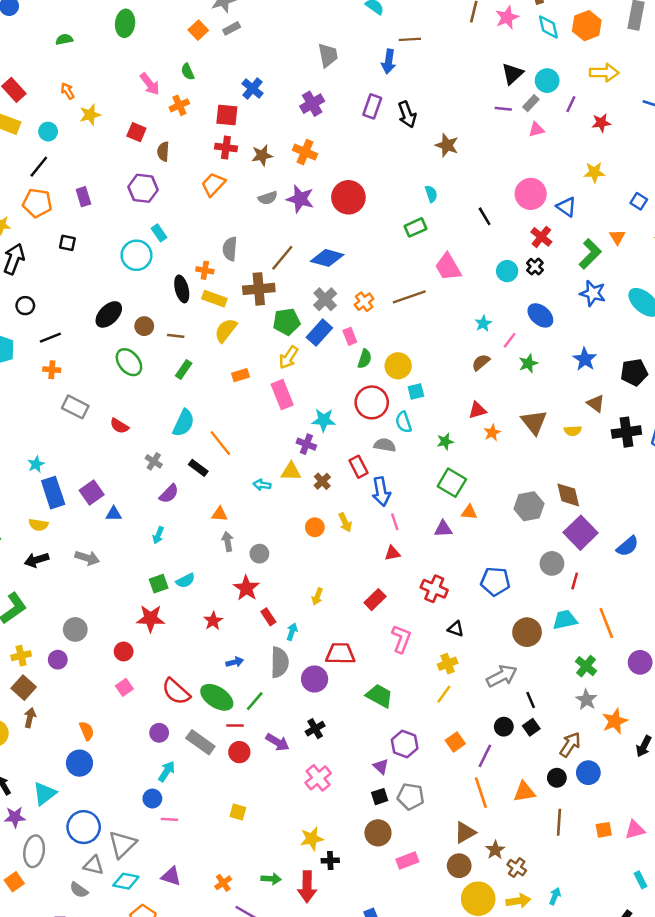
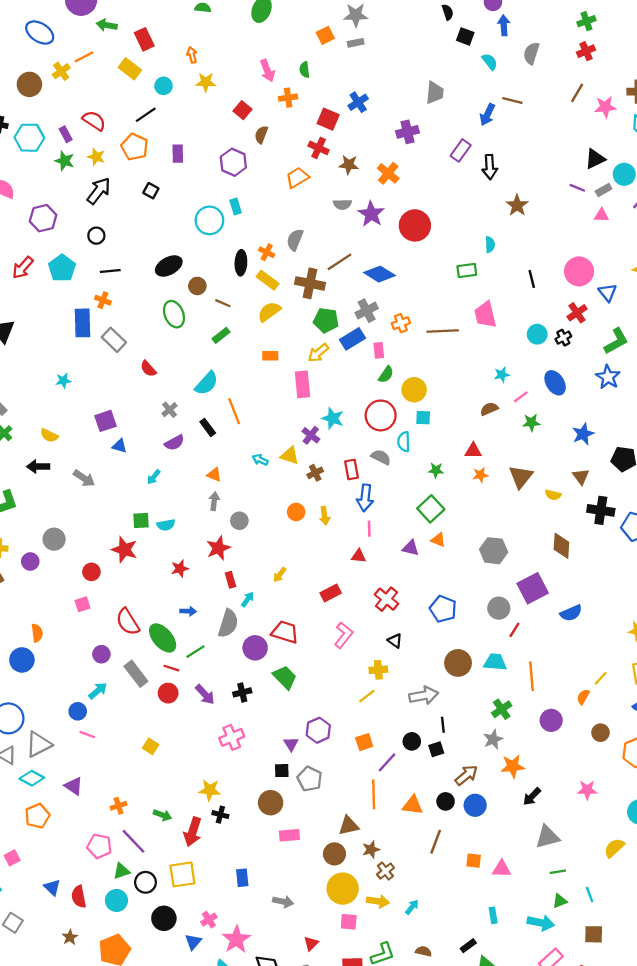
blue rectangle: (53, 493) -> (83, 323), moved
brown diamond: (568, 495) -> (561, 546), moved
green trapezoid: (379, 696) -> (285, 677), moved

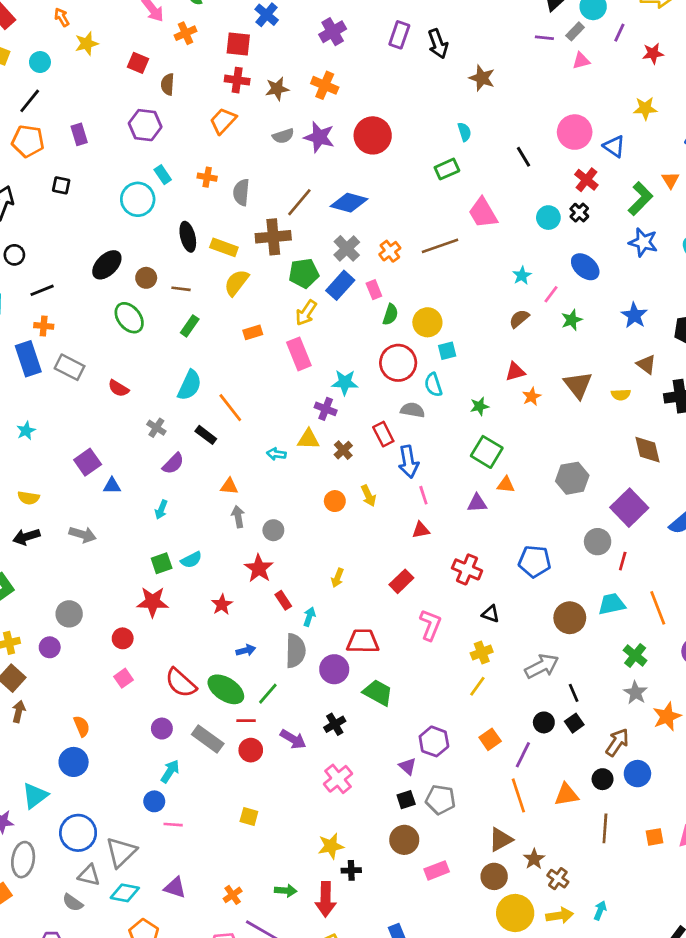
orange cross: (267, 252) -> (207, 177), moved

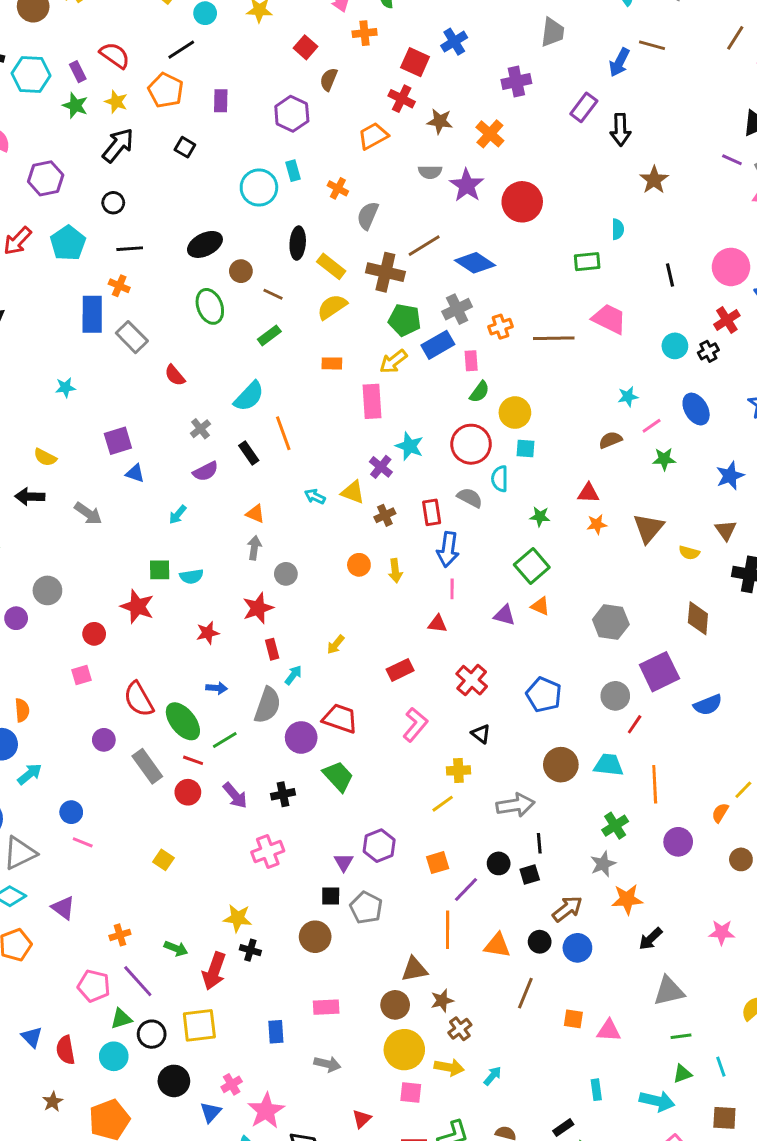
pink trapezoid: (483, 213) -> (609, 319), turned 128
cyan arrow: (170, 771) -> (30, 774), moved
pink rectangle: (437, 870) -> (326, 1007), moved

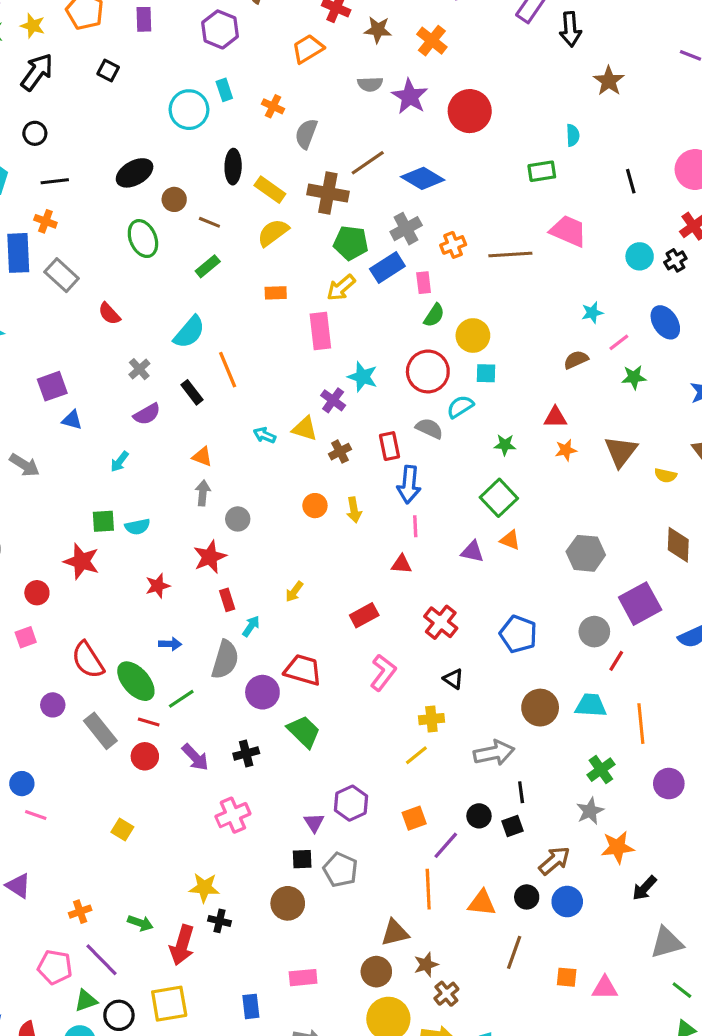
cyan semicircle: (500, 479) -> (460, 407), turned 60
green line: (681, 1036) -> (682, 990), turned 48

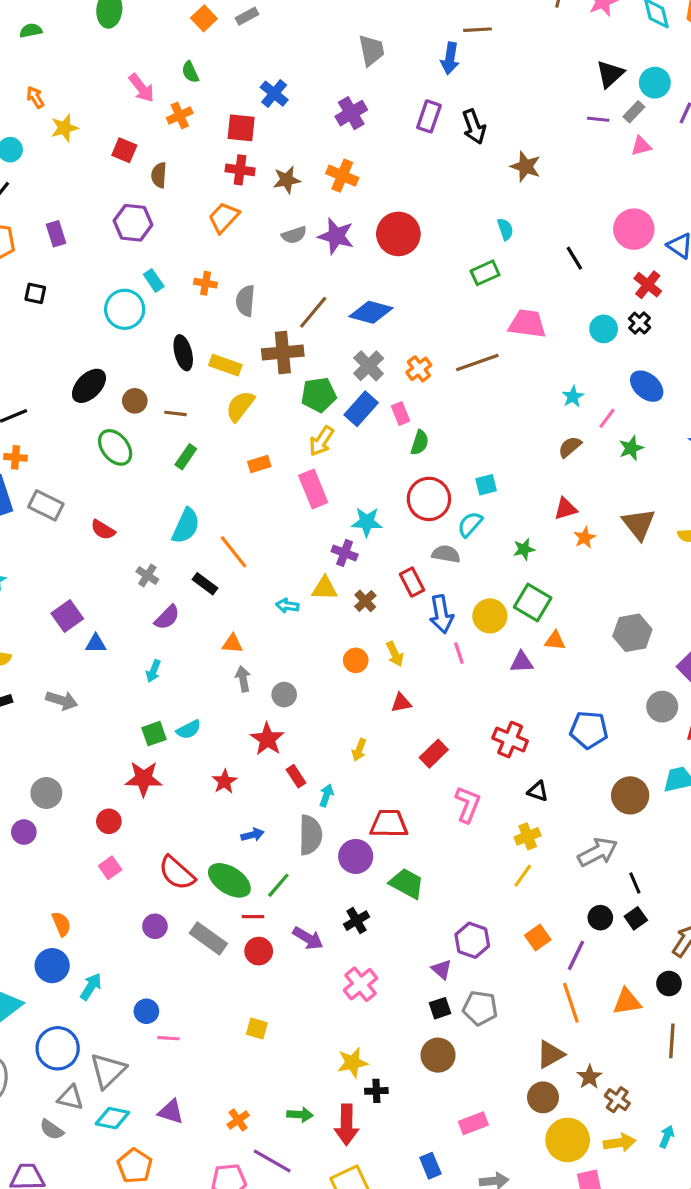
yellow circle: (473, 336) -> (490, 616), moved
red triangle: (402, 564) -> (401, 703), moved

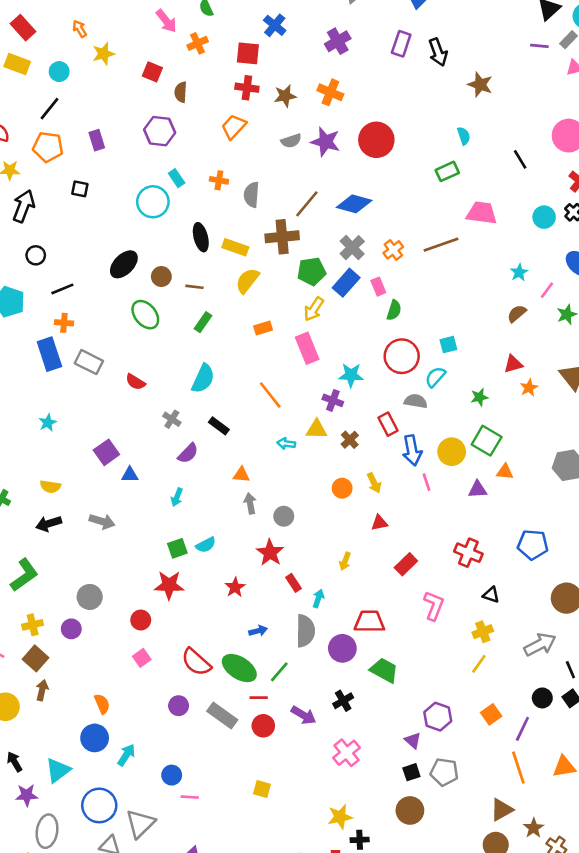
orange line: (233, 552) -> (270, 395), moved

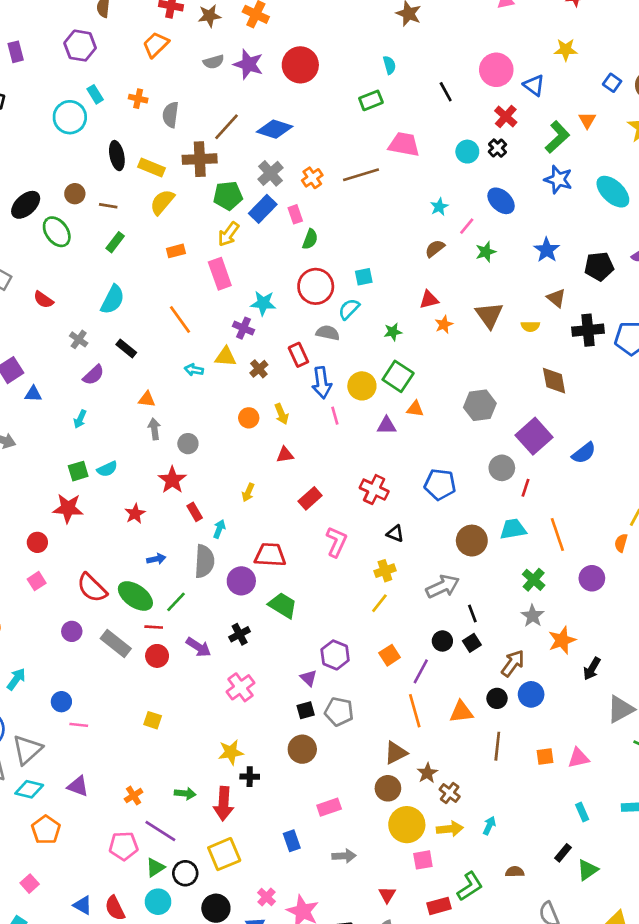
black ellipse: (124, 264) -> (26, 205), moved

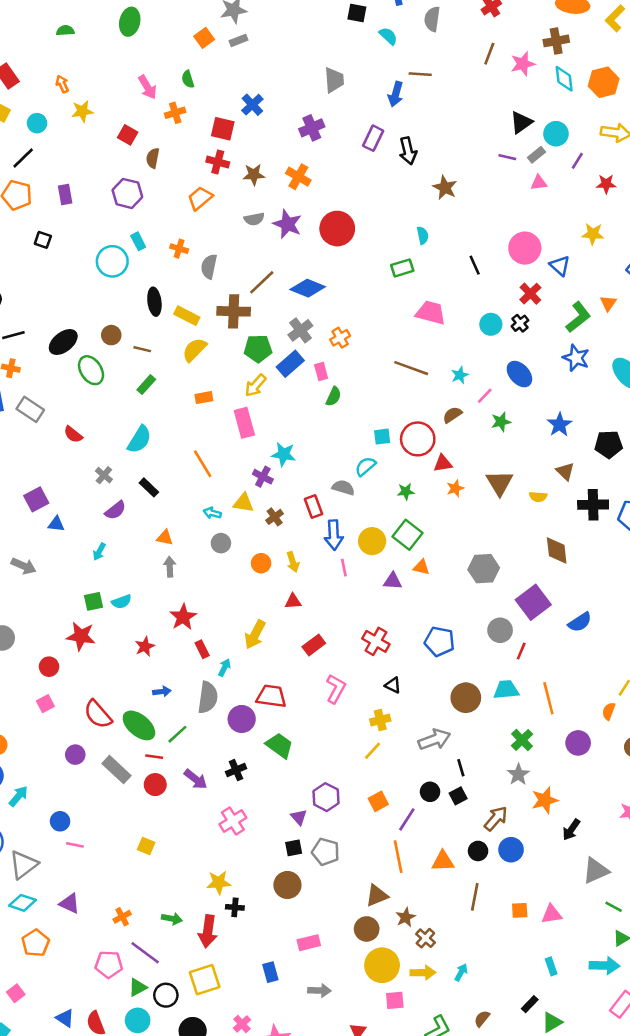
brown line: (361, 175) -> (411, 368), moved, turned 32
red circle: (316, 286) -> (418, 439), moved
gray circle: (188, 444) -> (221, 543), moved
yellow arrow: (248, 492) -> (255, 635), size x1.6
brown semicircle: (515, 872) -> (482, 1019), turned -54

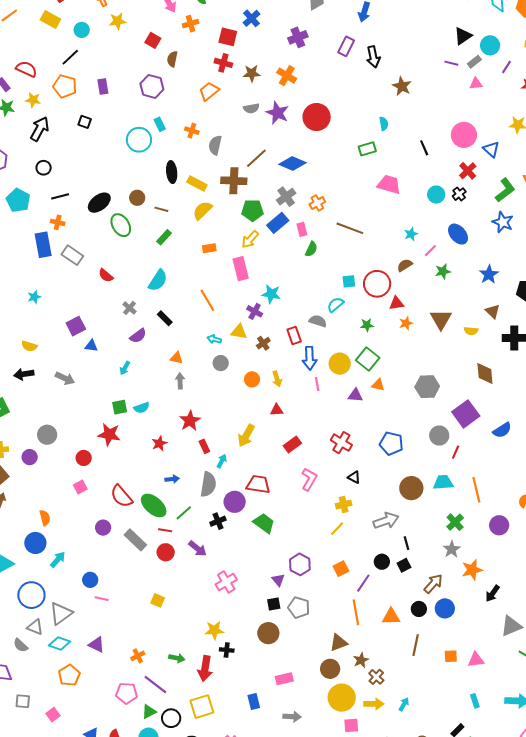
brown line: (411, 368) -> (350, 228), moved
black cross: (236, 770) -> (218, 521), moved

